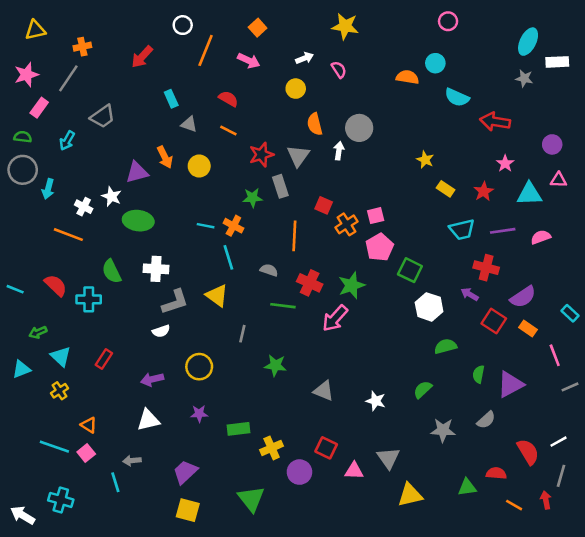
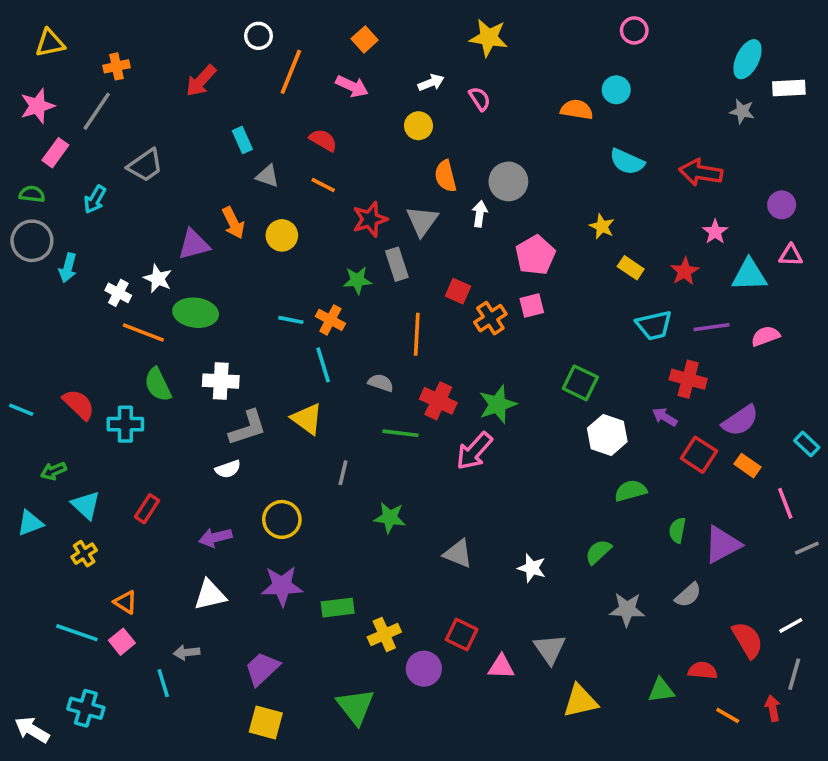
cyan semicircle: (457, 97) -> (627, 162), moved
orange line: (68, 235) -> (143, 332), moved
pink pentagon: (379, 247) -> (535, 255), moved
purple star: (199, 414) -> (282, 586), size x1.6

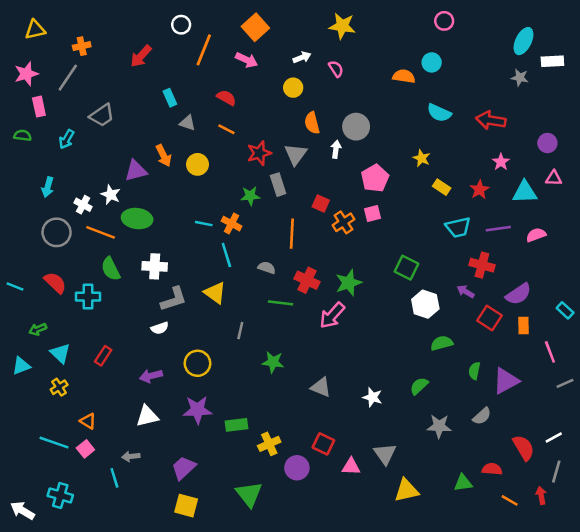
orange square: (365, 39) -> (255, 27), size x1.5
pink rectangle: (55, 153) -> (39, 107), turned -48
gray circle: (32, 241) -> (57, 232), moved
orange rectangle: (747, 466) -> (523, 326), turned 54

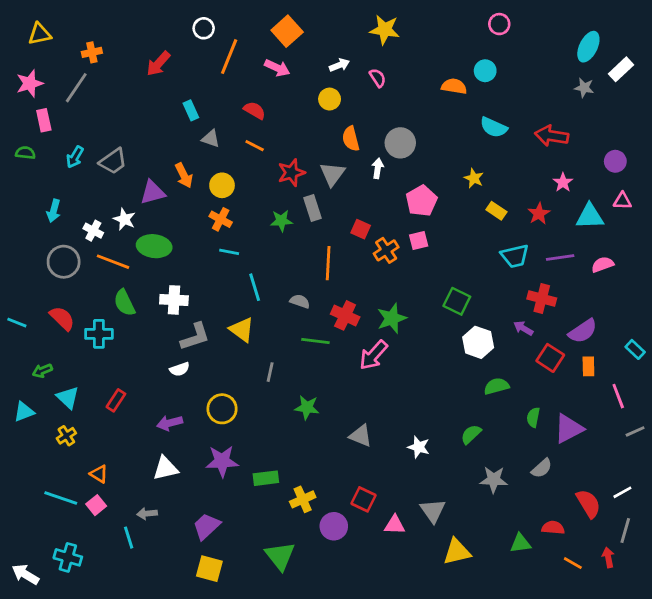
white rectangle: (552, 61) -> (621, 69), turned -40
gray trapezoid: (102, 115) -> (113, 161), moved
orange cross: (231, 224) -> (221, 219), moved

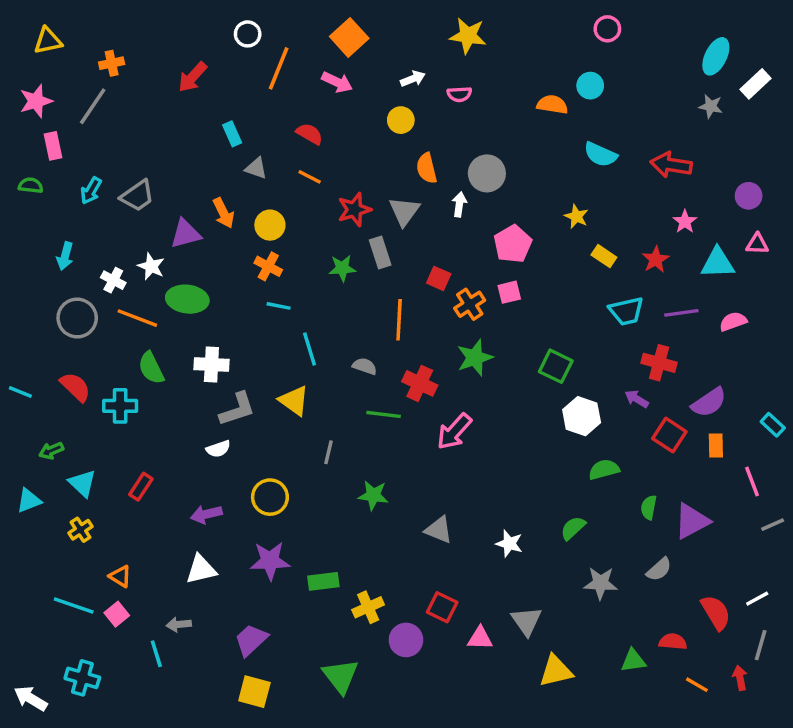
pink semicircle: (378, 78) -> (459, 94), turned 120
green star: (392, 318) -> (475, 358), moved

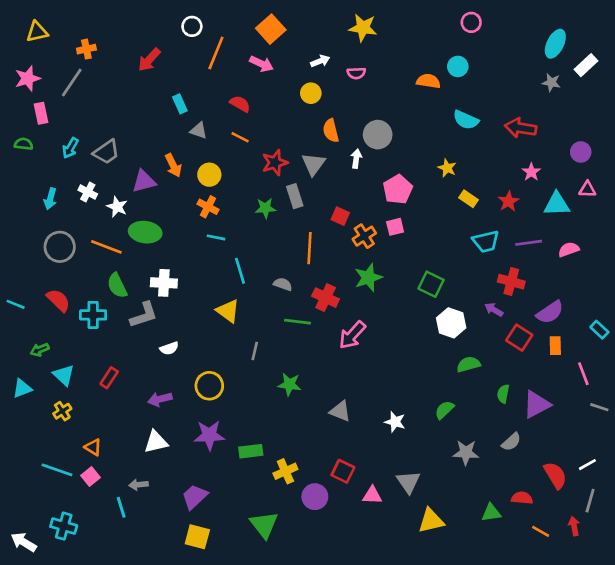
white cross: (113, 280) -> (88, 192), moved
gray L-shape: (237, 409) -> (144, 315), moved
gray line: (773, 525) -> (599, 407), turned 42

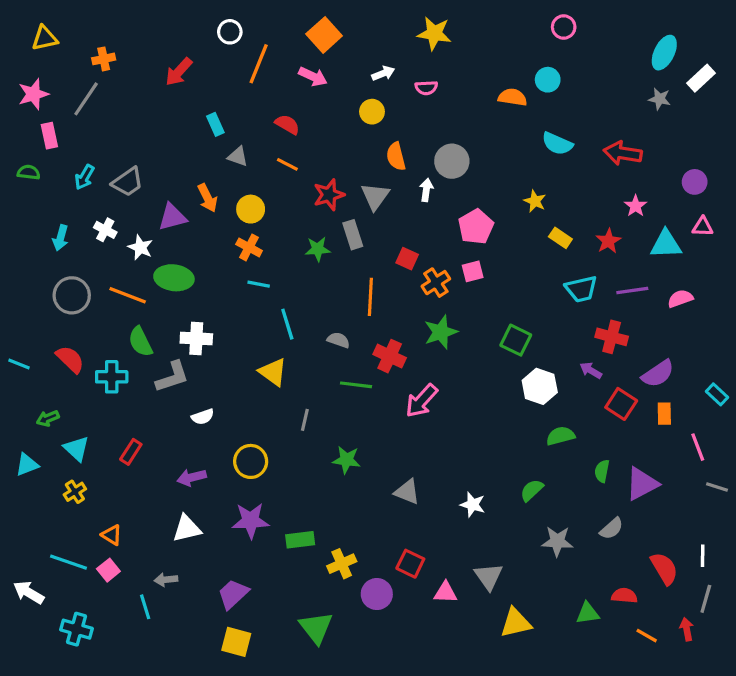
white line: (587, 465) -> (703, 556), turned -60
white arrow: (24, 542) -> (29, 592), moved

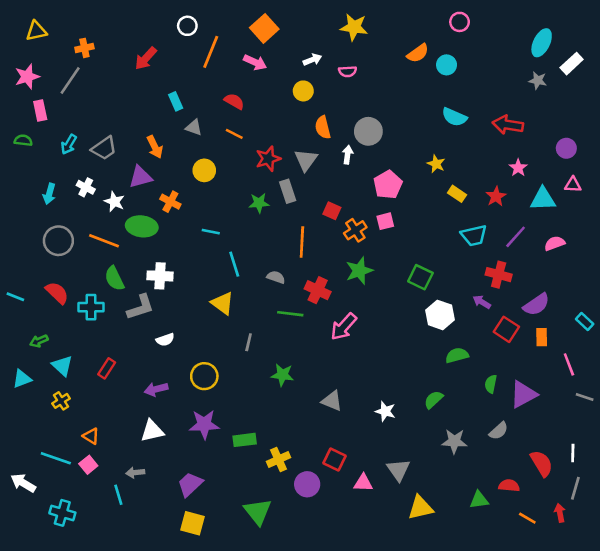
orange semicircle: (513, 97) -> (418, 53), moved, turned 135
orange arrow: (207, 198) -> (155, 147), moved
orange cross: (249, 247) -> (170, 202), moved
purple line: (632, 291) -> (516, 237), turned -40

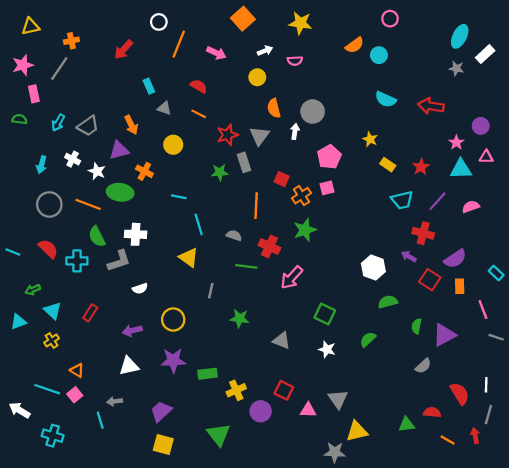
orange square: (264, 28) -> (243, 19), moved
pink star: (518, 168) -> (456, 143), moved
green square: (420, 277) -> (325, 314), moved
gray star: (454, 441) -> (335, 452), moved

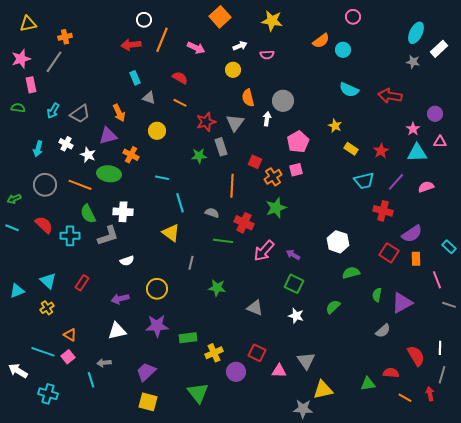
red arrow: (123, 50) -> (131, 45), moved, turned 42
purple arrow: (409, 256) -> (293, 255), moved
green arrow: (33, 290) -> (14, 199), moved

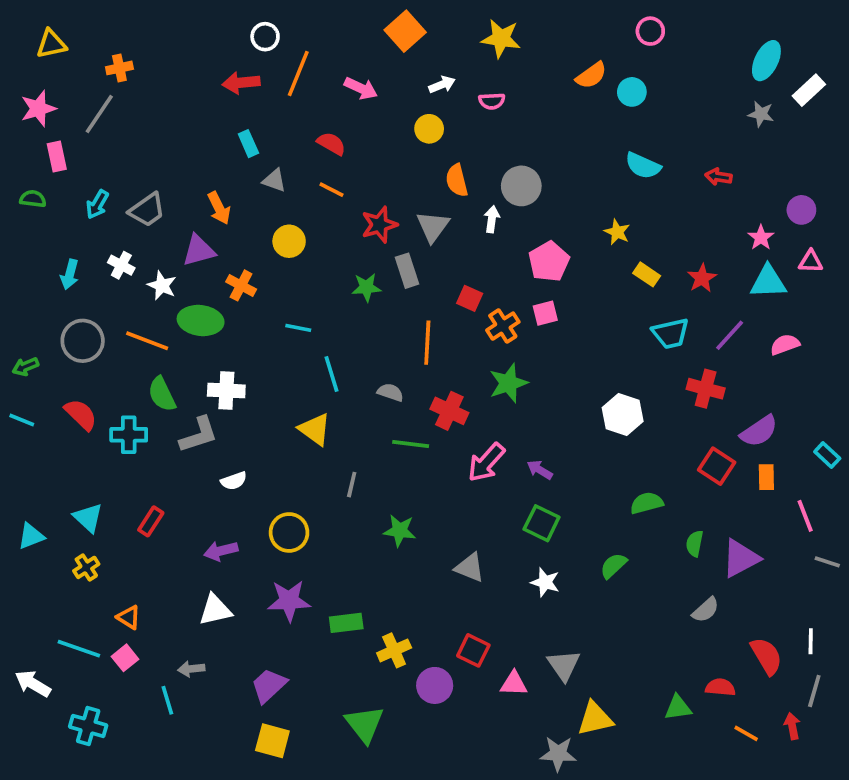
red arrow: (390, 96) -> (718, 177), size x0.6
white hexagon: (338, 242) -> (623, 414), moved

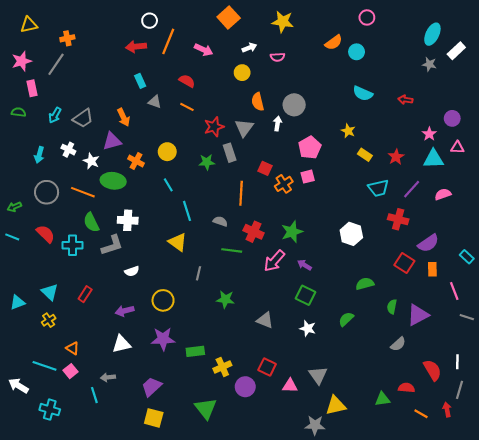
yellow circle: (289, 241) -> (167, 152), moved
cyan line: (298, 328) -> (168, 185), turned 48
green star: (508, 383) -> (292, 232), moved

